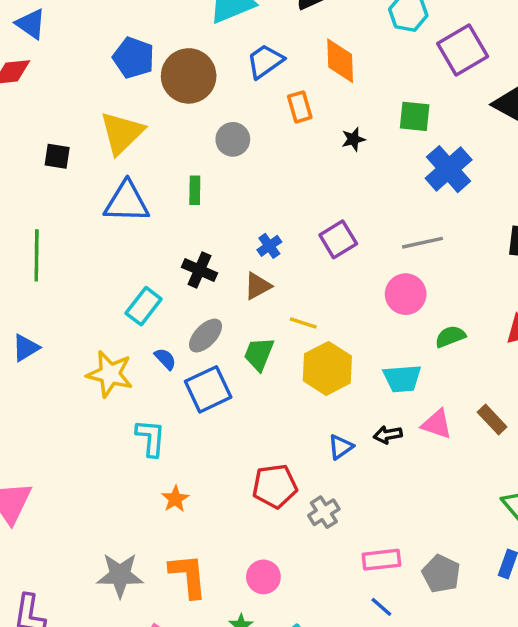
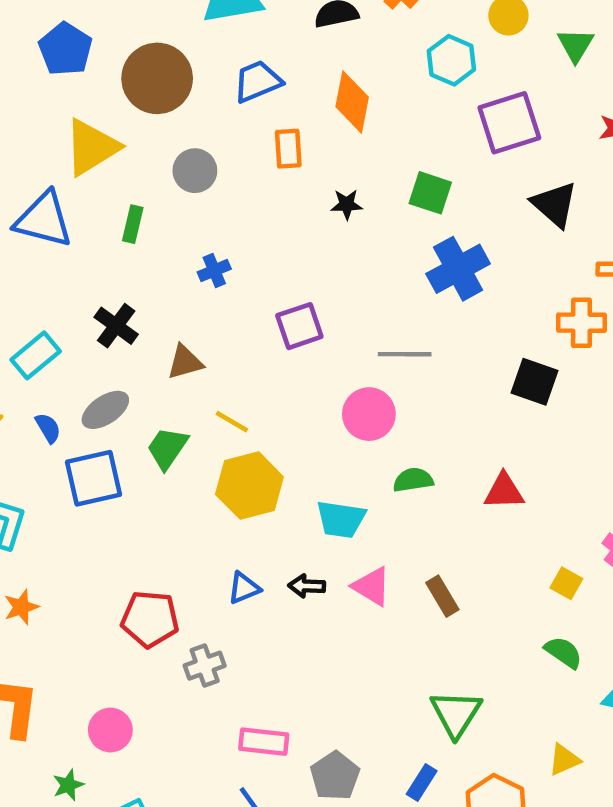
blue pentagon: (134, 58) -> (65, 49), moved
yellow triangle: (122, 133) -> (92, 147), moved
blue cross: (269, 246) -> (214, 270), moved

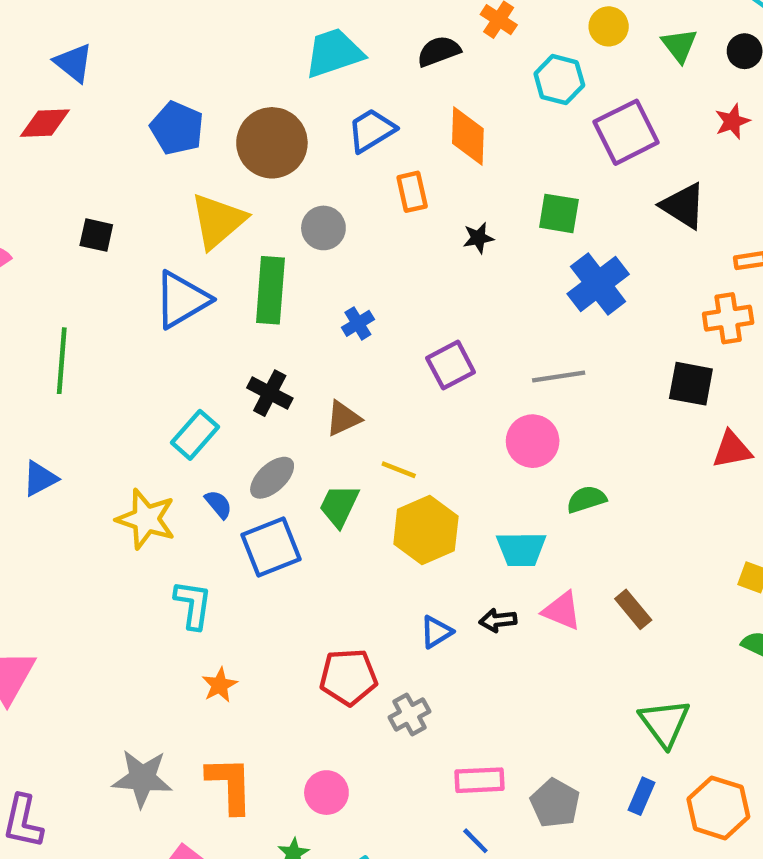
blue triangle: (44, 220) -> (182, 300), turned -36
green rectangle: (133, 224) -> (270, 290), size x1.8
red triangle: (504, 491) -> (732, 450), moved

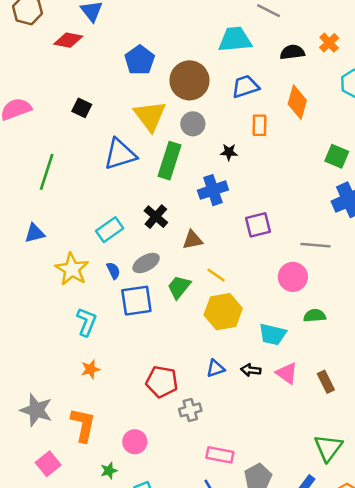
yellow triangle: (218, 221) -> (150, 116), turned -40
gray circle: (323, 228) -> (193, 124), moved
black star: (478, 238) -> (229, 152), moved
blue cross: (358, 323) -> (213, 190), size x1.6
blue triangle: (40, 478) -> (35, 233), moved

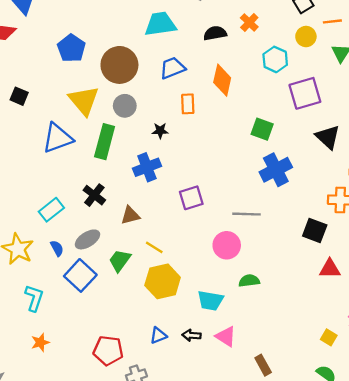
blue square: (136, 301) -> (80, 275), turned -36
brown rectangle: (326, 382) -> (263, 365), moved

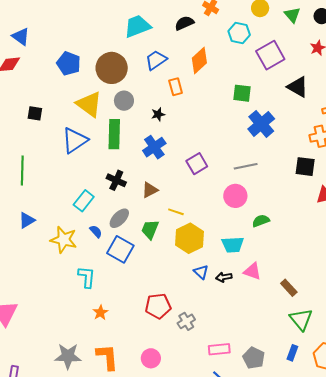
orange diamond: (222, 80) -> (199, 60), turned 48
blue triangle: (158, 335) -> (201, 272), moved, turned -42

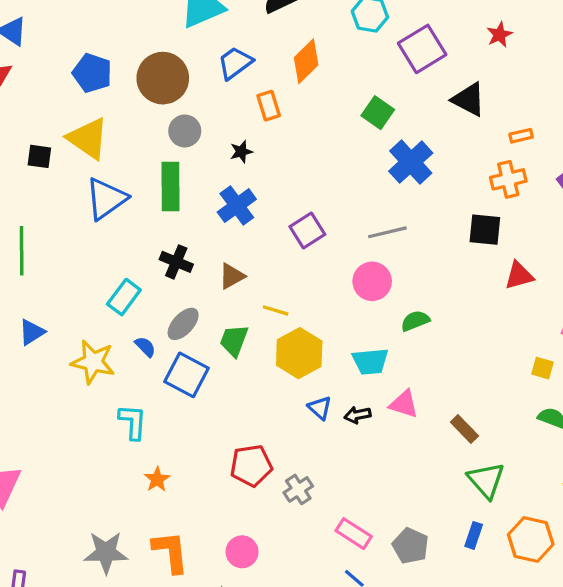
green square: (242, 93) -> (378, 113), turned 30
yellow triangle: (89, 104) -> (88, 139), moved
pink rectangle: (219, 349) -> (354, 534), turned 40

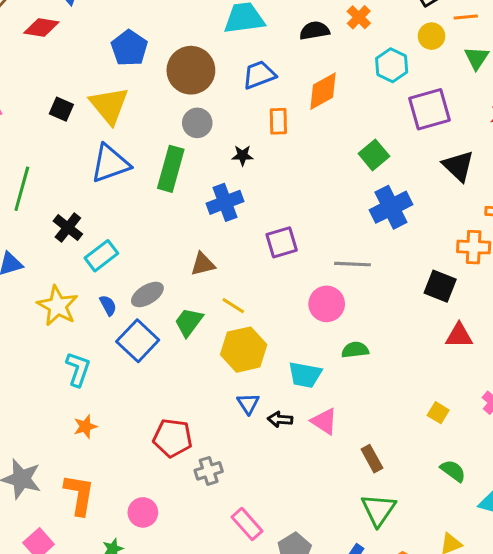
black cross: (176, 262) -> (68, 228), moved
yellow square: (542, 368) -> (438, 413), moved

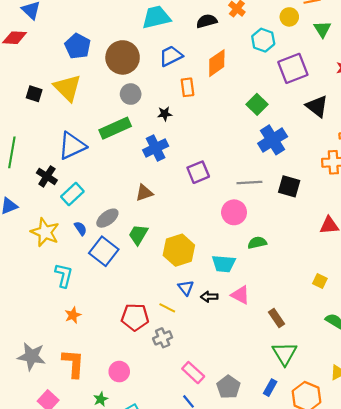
blue triangle: (110, 164) -> (72, 146), moved
green rectangle: (171, 169) -> (115, 128), turned 56
black square: (440, 286) -> (289, 186), moved
yellow line: (233, 306) -> (167, 308), moved

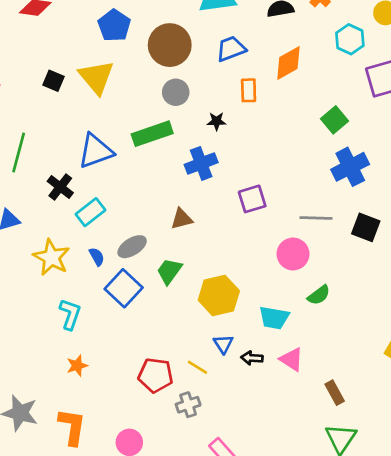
green semicircle: (257, 243) -> (319, 295), turned 150

